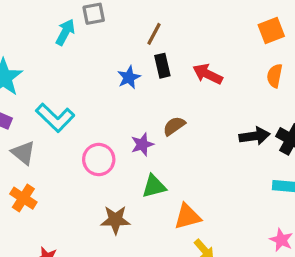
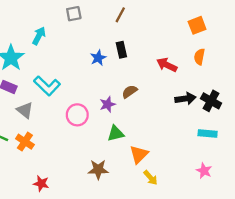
cyan arrow: (65, 32) -> (39, 36), moved
brown line: (154, 34) -> (120, 15), moved
red arrow: (208, 74) -> (167, 65), moved
orange triangle: (188, 216) -> (139, 154), turned -30
brown star: (115, 220) -> (98, 170), moved

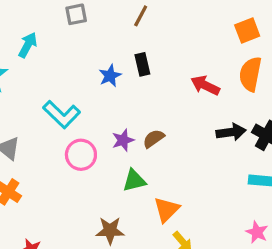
orange semicircle: (199, 57) -> (250, 74), size x1.5
cyan L-shape: (47, 86) -> (62, 114), moved
brown semicircle: (130, 92) -> (154, 139), moved

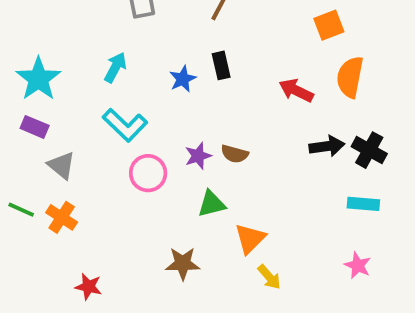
orange square: (247, 30) -> (329, 25), moved
cyan arrow: (28, 45) -> (115, 67), moved
brown semicircle: (154, 139) -> (235, 154), turned -130

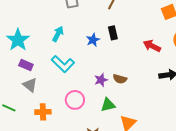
purple rectangle: (35, 127) -> (26, 65), moved
pink circle: (148, 173) -> (75, 100), moved
orange cross: (62, 217) -> (43, 112), moved, turned -35

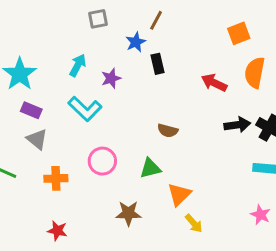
blue star: (93, 40) -> (136, 42), moved
purple star: (101, 80) -> (111, 78), moved

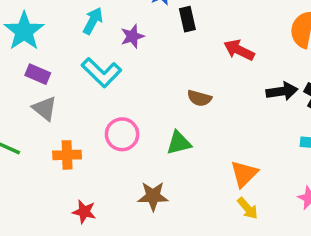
red arrow: (214, 83) -> (239, 50), moved
orange triangle: (179, 194) -> (244, 174), moved
yellow arrow: (194, 223) -> (248, 208), moved
red star: (57, 231) -> (84, 212), moved

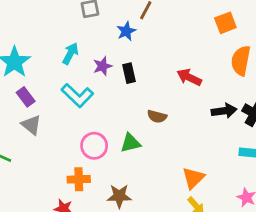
black rectangle: (187, 19) -> (129, 73), moved
purple rectangle: (38, 74) -> (26, 97), turned 30
green triangle: (179, 143) -> (130, 143), moved
orange cross: (67, 155) -> (79, 179), moved

